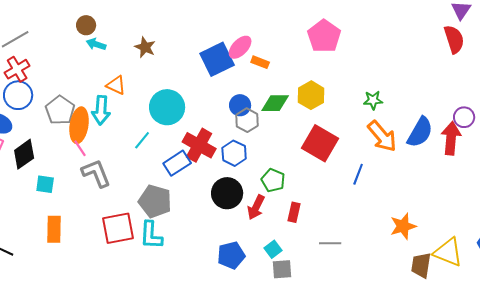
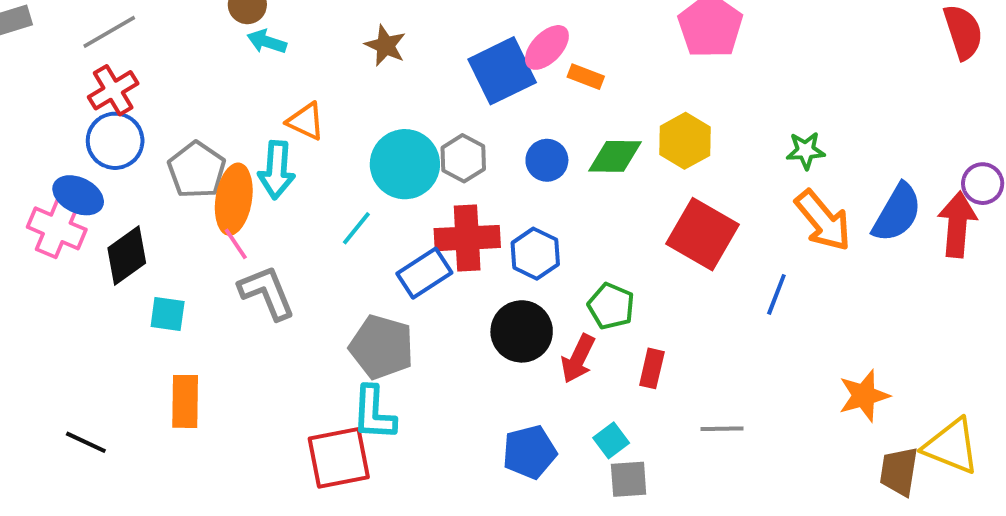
brown star: (145, 47) -> (385, 45), moved
gray hexagon: (247, 120) -> (463, 158), moved
red cross: (199, 145) -> (467, 238), turned -32
red square: (118, 228) -> (339, 458), moved

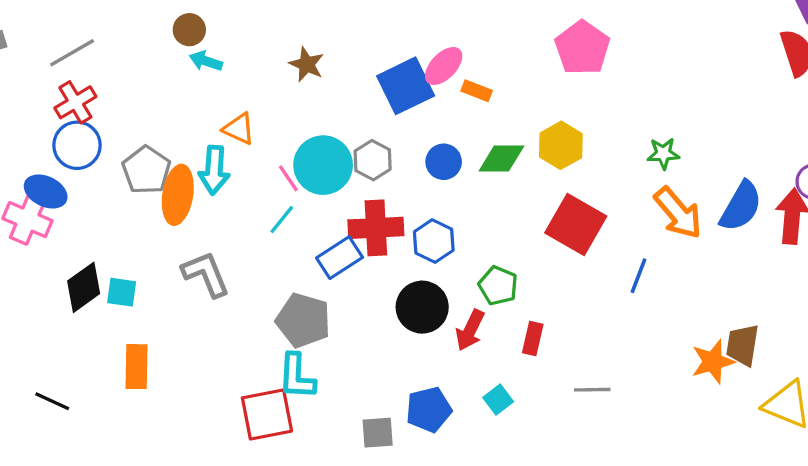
pink line: (236, 244) -> (288, 178), moved
black diamond: (127, 256) -> (84, 287), moved
brown trapezoid: (899, 471) -> (743, 345), moved
gray square: (629, 479) -> (378, 433), moved

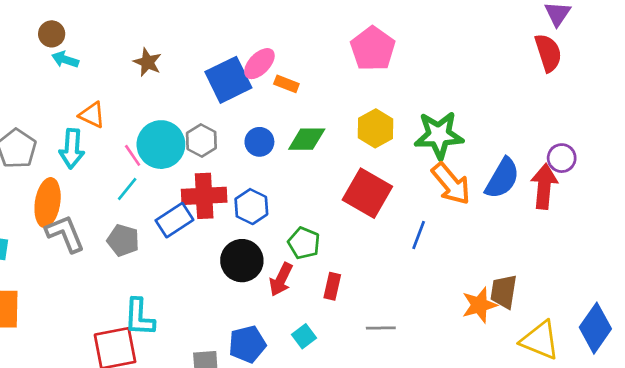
yellow hexagon: (561, 145) -> (375, 128), moved
green star: (663, 154) -> (439, 135), size x1.8
orange ellipse: (178, 195) -> (48, 203), moved
gray pentagon: (303, 320) -> (123, 240), moved, size x0.7

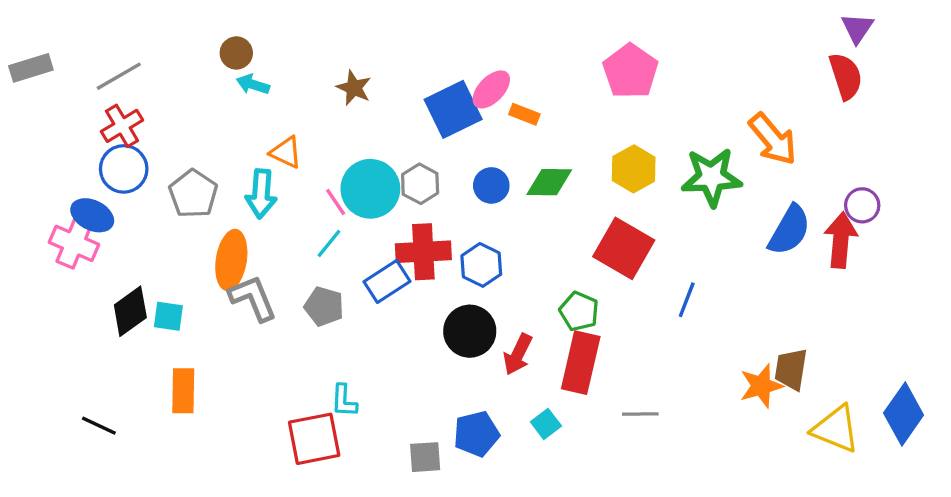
orange arrow: (451, 184) -> (773, 139), moved
green pentagon: (304, 243) -> (579, 311), moved
red rectangle: (332, 286) -> (581, 363), size x1.8
cyan L-shape: (139, 317) -> (344, 401), size x0.7

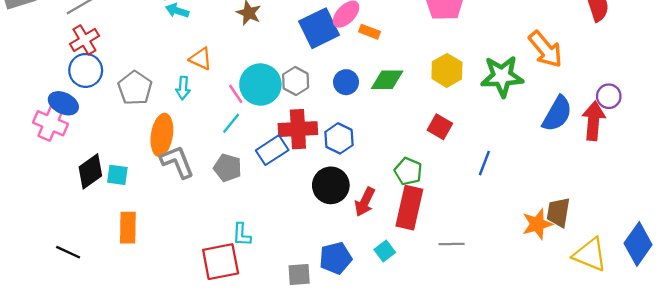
cyan arrow: (261, 194) -> (183, 88), size x0.7
red square: (624, 248) -> (440, 127), size x0.6

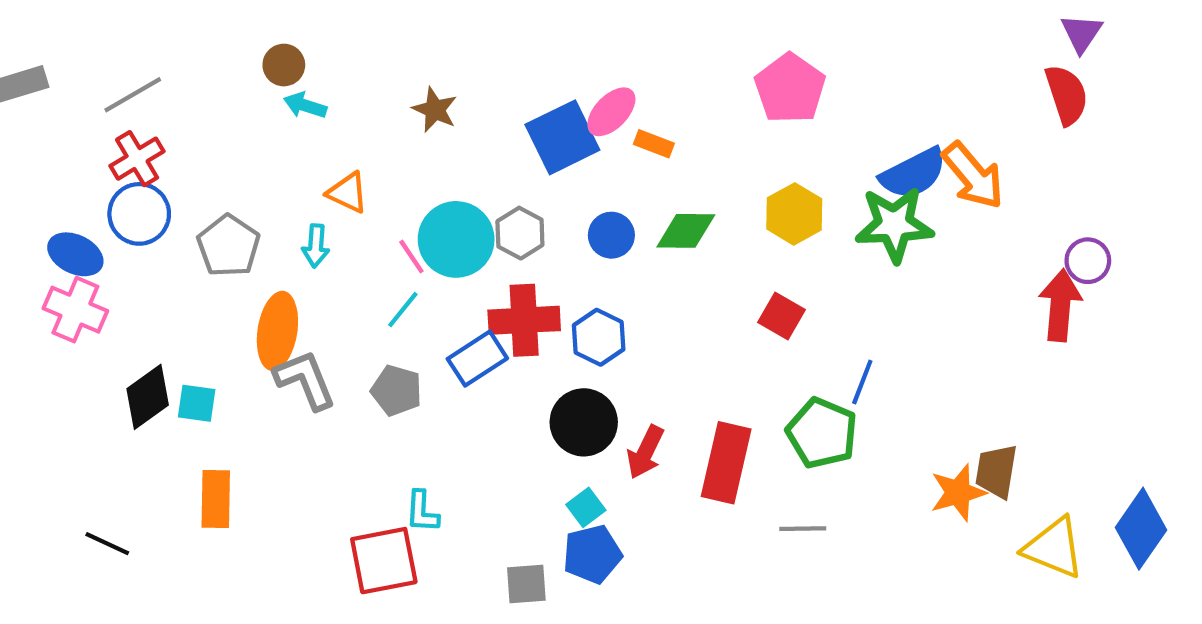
blue ellipse: (63, 103) -> (75, 254), moved
blue semicircle: (557, 114) -> (913, 173), moved, turned 33
green pentagon: (408, 171) -> (822, 433), moved, size x1.4
cyan square: (385, 251) -> (586, 507), moved

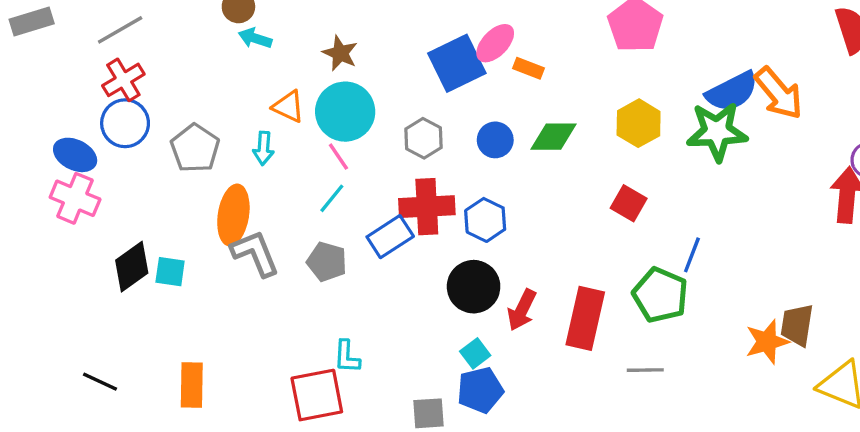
brown star: (435, 110) -> (340, 53), moved
cyan circle: (456, 239) -> (345, 112), moved
orange rectangle: (216, 499) -> (192, 385), moved

